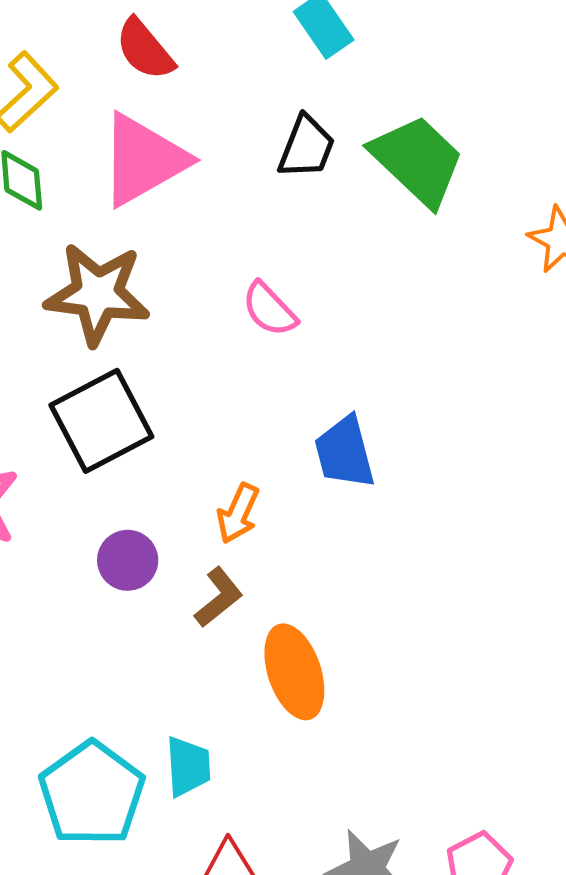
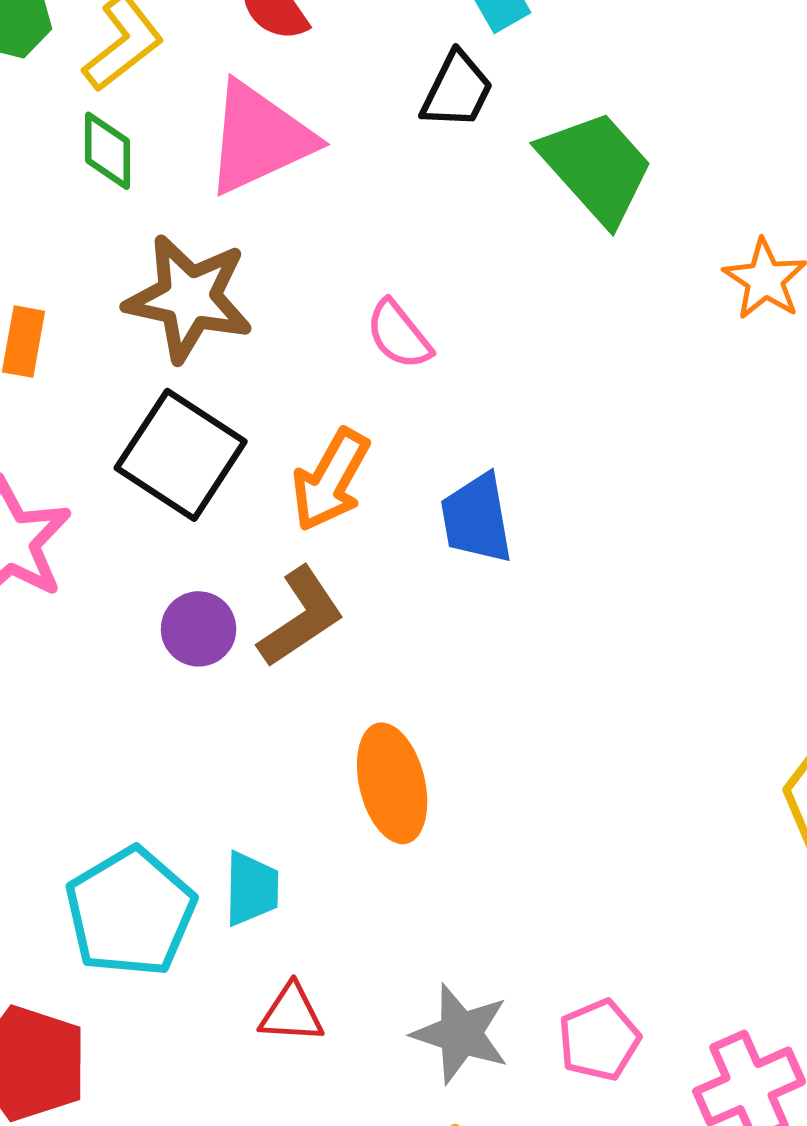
black trapezoid: (306, 147) -> (457, 90), moved
black square: (101, 421) -> (181, 455), turned -34
orange arrow: (238, 513) -> (330, 480), moved, size x1.4
brown L-shape: (219, 597) -> (301, 617), moved, size x1.4

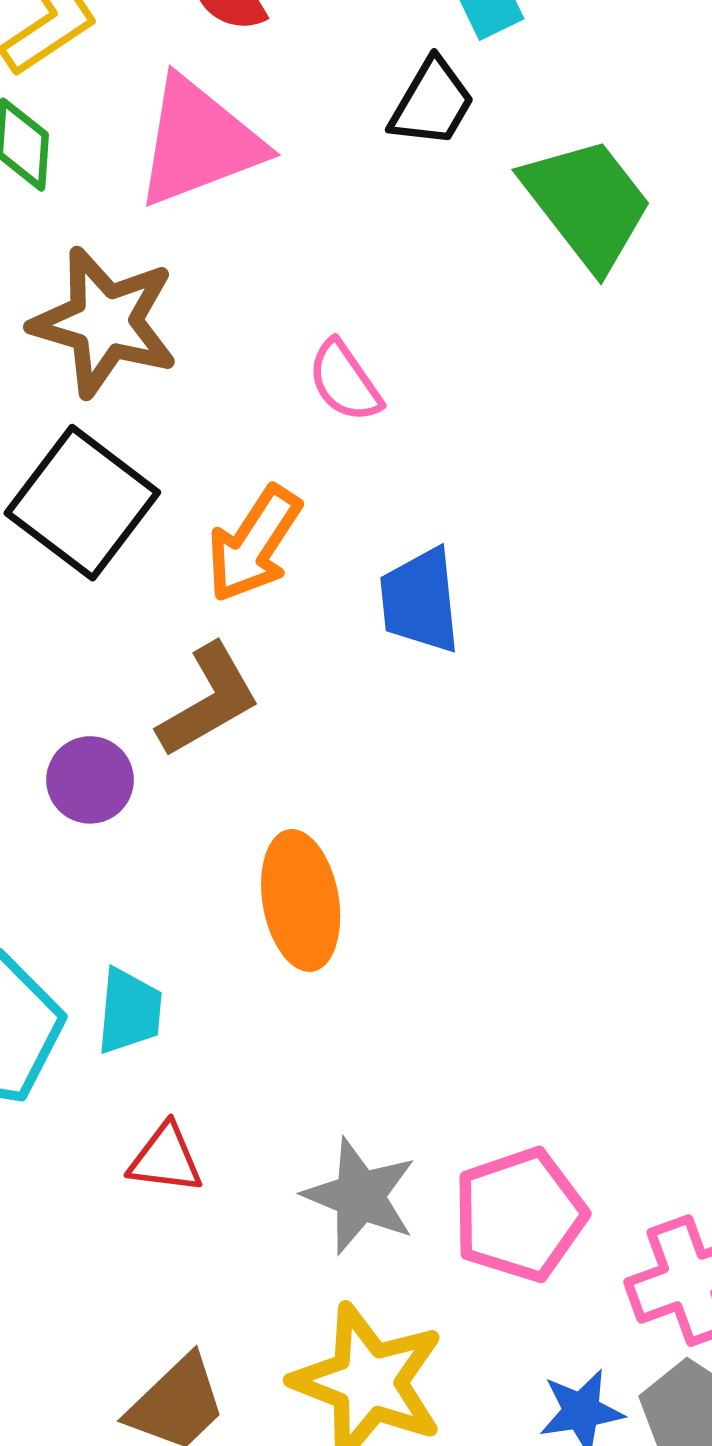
purple circle: (199, 629) -> (90, 780), moved
pink pentagon: (599, 1040) -> (520, 1215), size x1.4

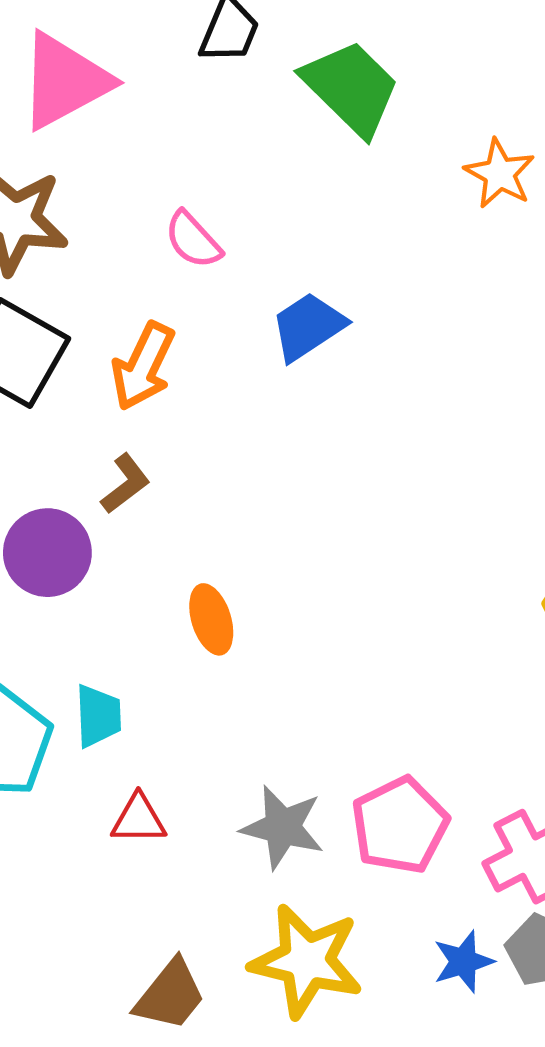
blue trapezoid: (420, 601) -> (308, 327), moved, turned 70
brown L-shape: (209, 700) -> (125, 484), size x0.7
purple circle: (90, 780) -> (47, 553), size x1.4
orange ellipse: (301, 900) -> (211, 619), size x0.7

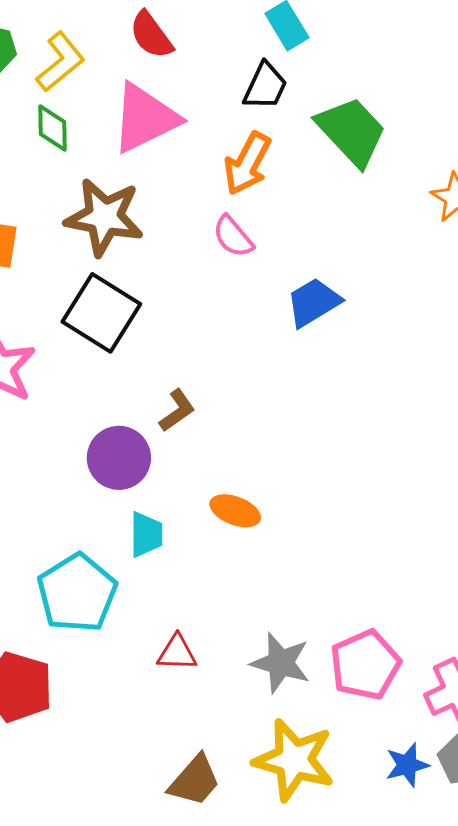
orange arrow: (143, 366) -> (247, 164), moved
orange ellipse: (211, 619) -> (235, 511), turned -54
cyan trapezoid: (98, 716) -> (146, 534), moved

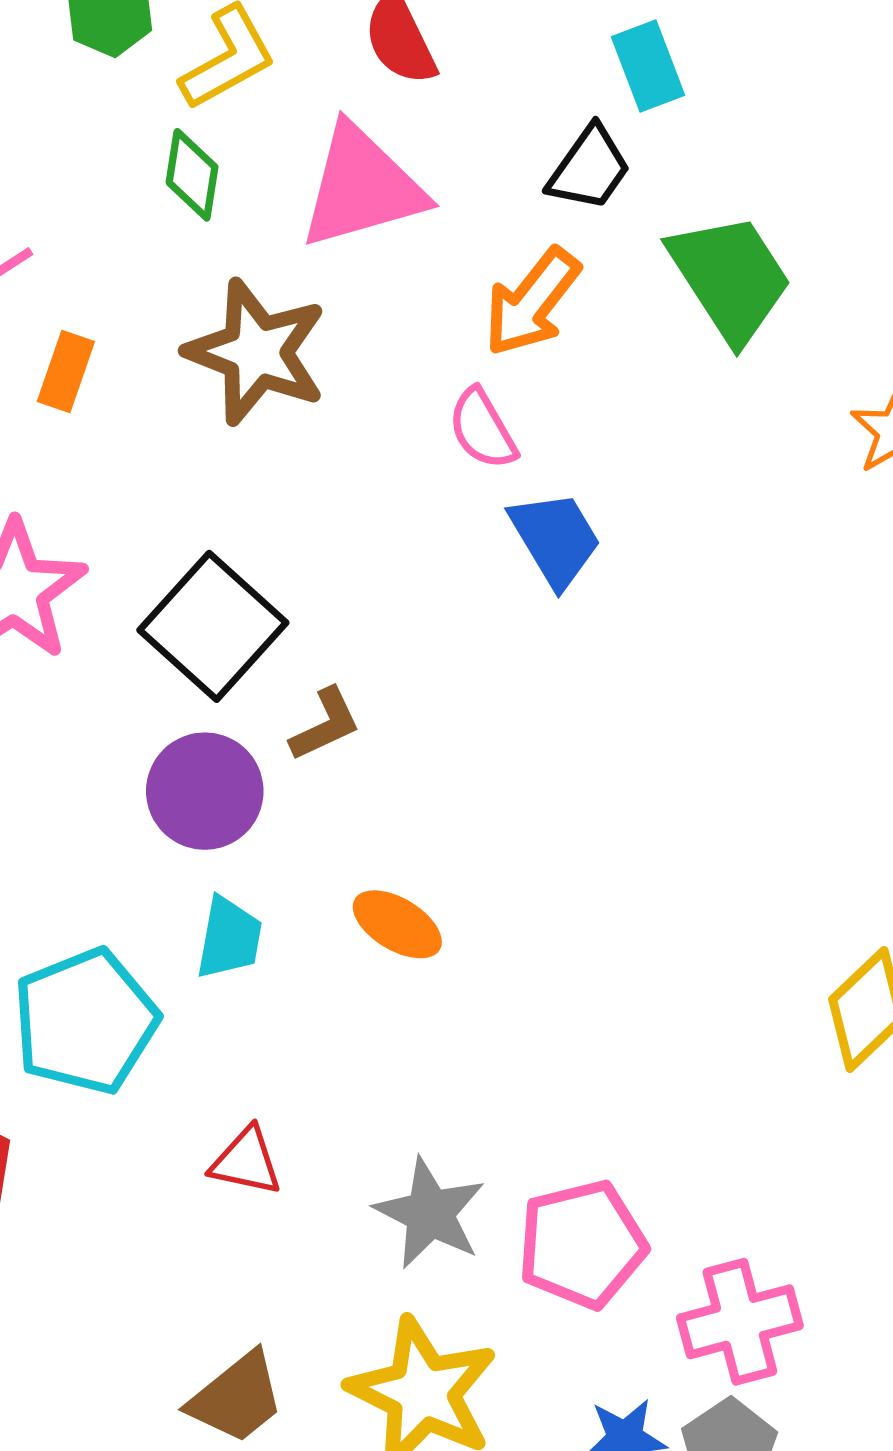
blue trapezoid: (313, 302) -> (555, 539), moved, turned 80
black square: (101, 313) -> (213, 626), moved

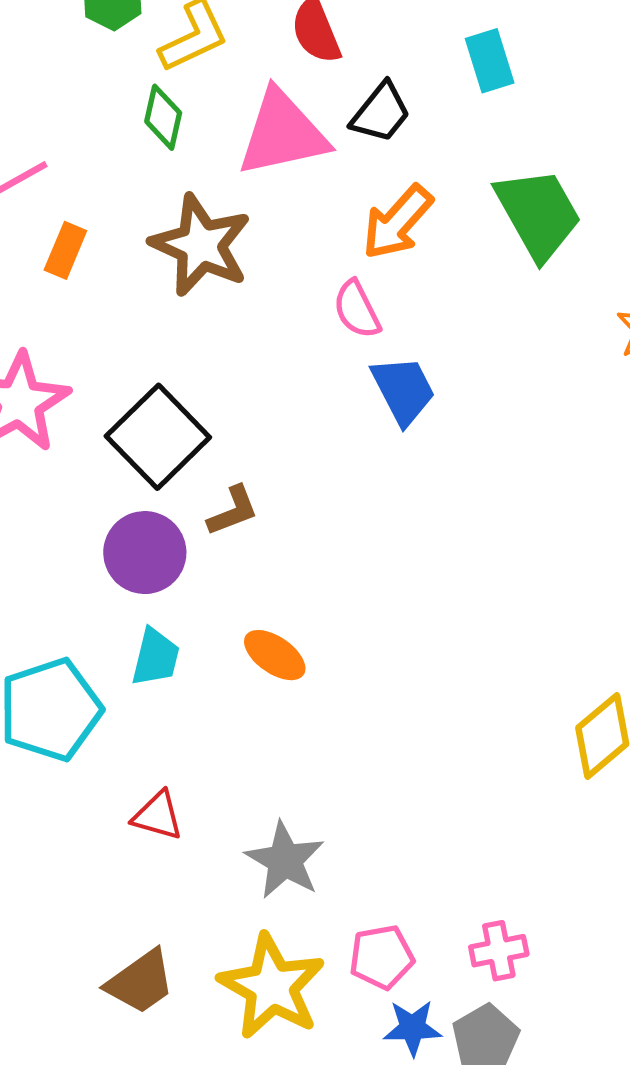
black trapezoid: (589, 168) -> (381, 113), moved
pink pentagon: (582, 1244) -> (382, 957), moved, size x0.7
pink cross: (740, 1322) -> (499, 951), size x0.7

